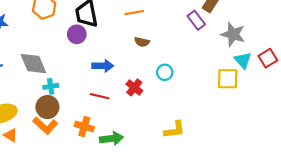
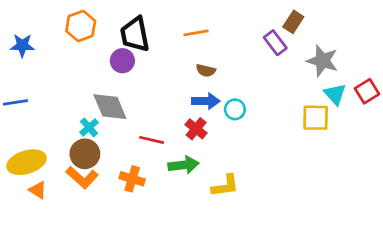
gray diamond: (33, 64) -> (110, 107), moved
blue arrow: (103, 66) -> (206, 101), moved
cyan cross: (51, 86) -> (89, 127), turned -32
yellow L-shape: (174, 130) -> (225, 186), moved
green arrow: (111, 139) -> (184, 165), moved

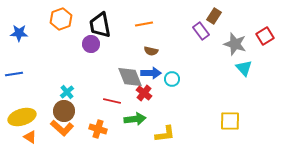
red square: (367, 91) -> (265, 36), moved
gray diamond: (110, 107) -> (130, 77), moved
yellow square: (316, 118) -> (230, 121), moved

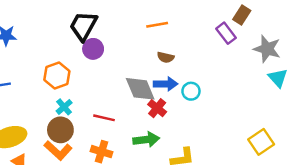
orange hexagon: (61, 19) -> (57, 75), moved
black trapezoid: (100, 25) -> (83, 26), moved, turned 40
red line: (112, 101) -> (104, 118), moved
yellow square: (230, 121) -> (261, 142), turned -35

